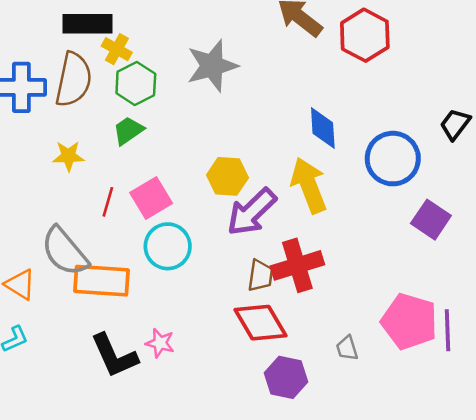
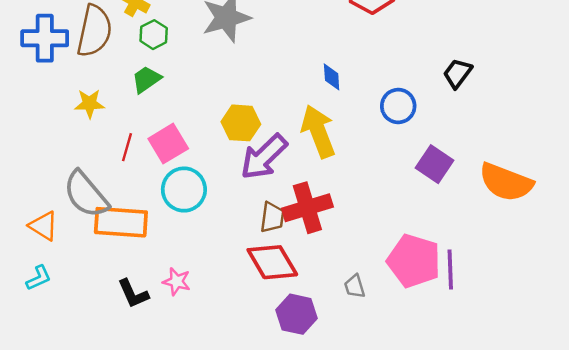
green hexagon: (136, 84) -> (154, 35), size x0.7
blue diamond: (323, 128) -> (332, 77), size x0.7
blue circle: (393, 159) -> (398, 106), size x0.7
black L-shape: (114, 356) -> (133, 294), size x0.7

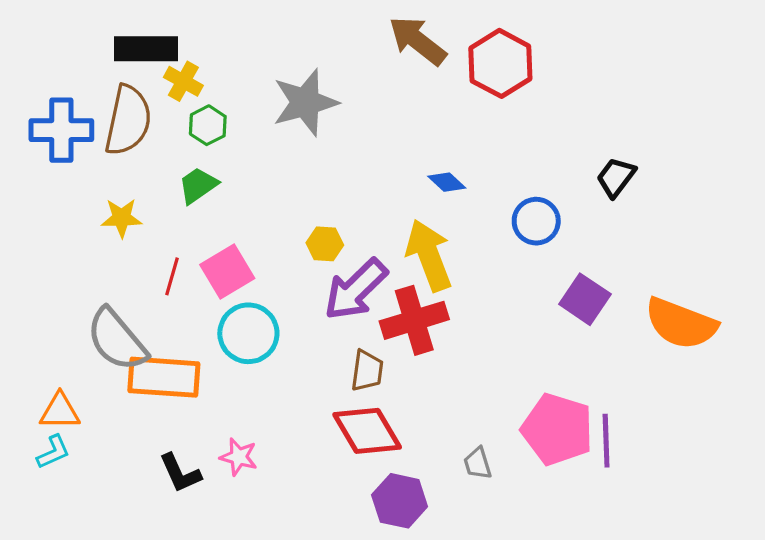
blue diamond: (332, 77) -> (447, 182), turned -44
yellow hexagon: (241, 123) -> (325, 244), size x0.7
red cross: (307, 208) -> (414, 320), moved
orange triangle: (43, 226) -> (60, 411), moved, turned -32

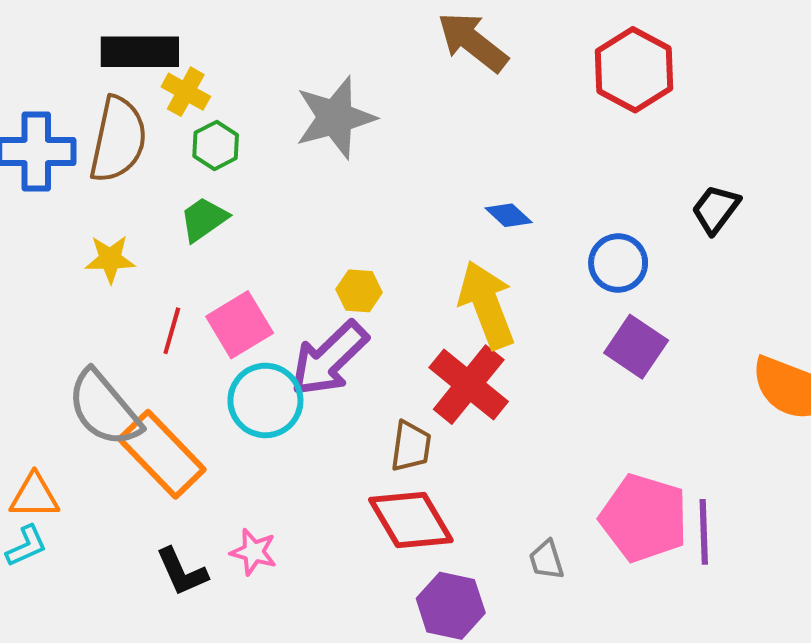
red hexagon: (500, 63) -> (634, 70), moved
purple arrow: (356, 289) -> (329, 359), moved
purple square: (585, 299) -> (636, 347), moved
red cross: (414, 320) -> (469, 385), turned -34
orange rectangle: (164, 377) -> (162, 454), turned 42

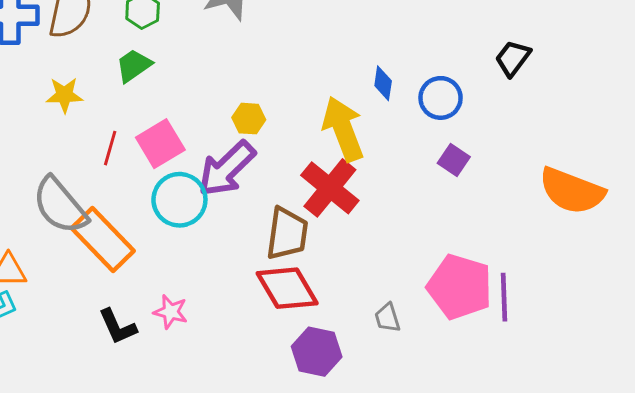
blue diamond: (509, 215) -> (383, 83), moved, turned 56
purple square: (636, 347) -> (454, 160), size x0.7
brown trapezoid: (411, 446) -> (287, 234), size x1.4

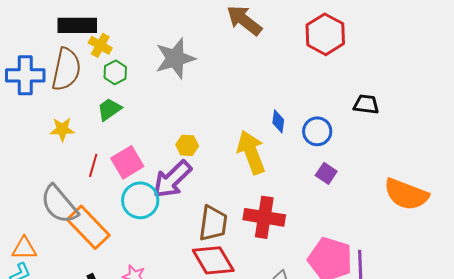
black trapezoid: (513, 58) -> (366, 104), turned 60
red cross: (330, 188) -> (264, 217), moved, turned -30

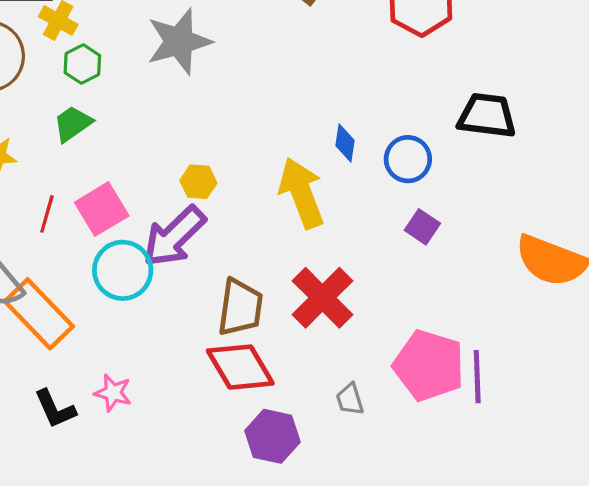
black trapezoid: (366, 104) -> (487, 116), size x1.4
red cross: (264, 217) -> (322, 298), turned 36

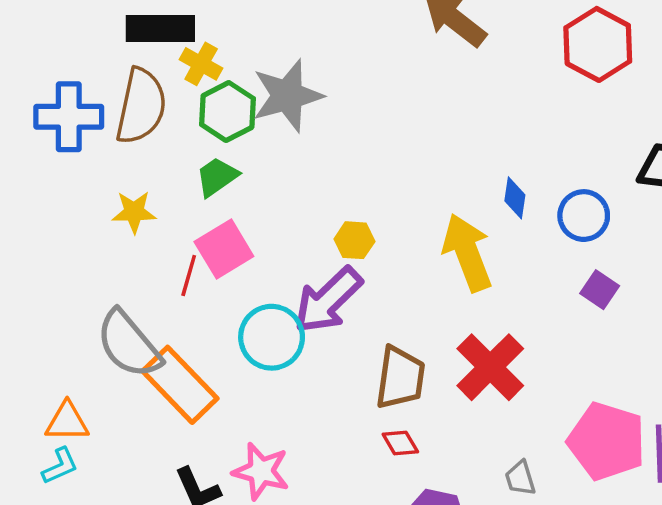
gray star: (179, 41) -> (287, 96), moved
green hexagon: (82, 64) -> (227, 111), size x1.4
pink square: (102, 209) -> (224, 249), moved
red diamond: (240, 367) -> (400, 443), size x0.5
pink star: (113, 393) -> (261, 471), size x1.4

